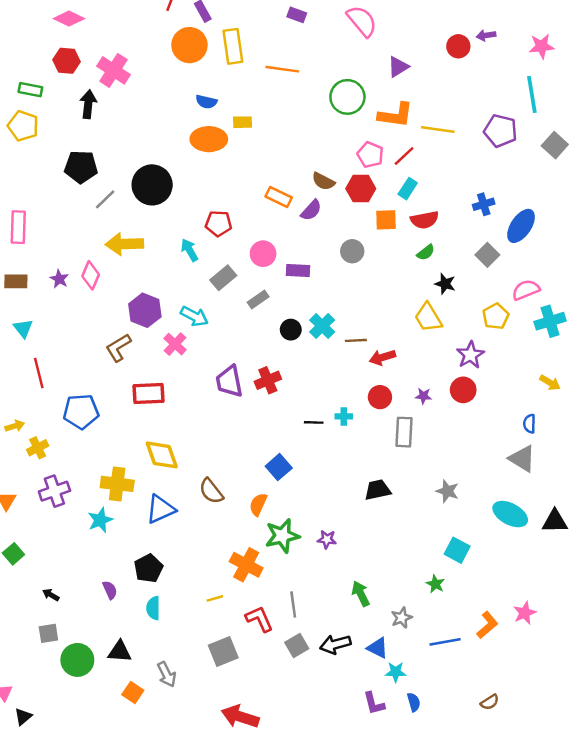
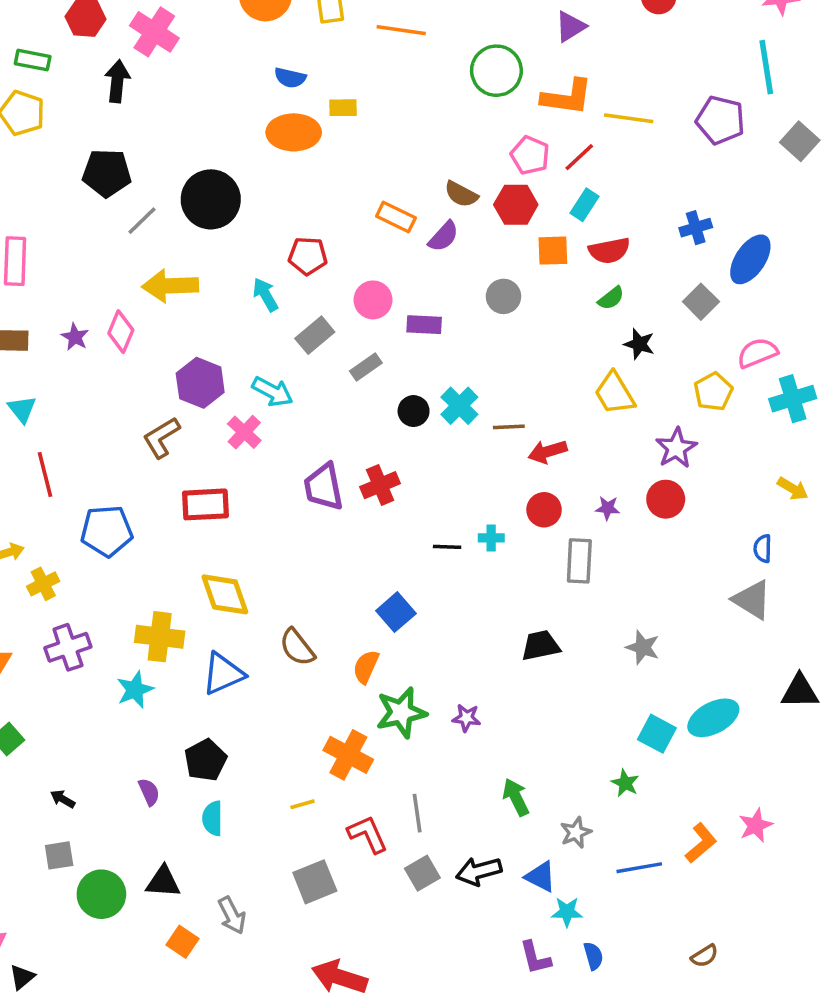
cyan ellipse: (510, 514) -> (713, 718), moved, turned -56

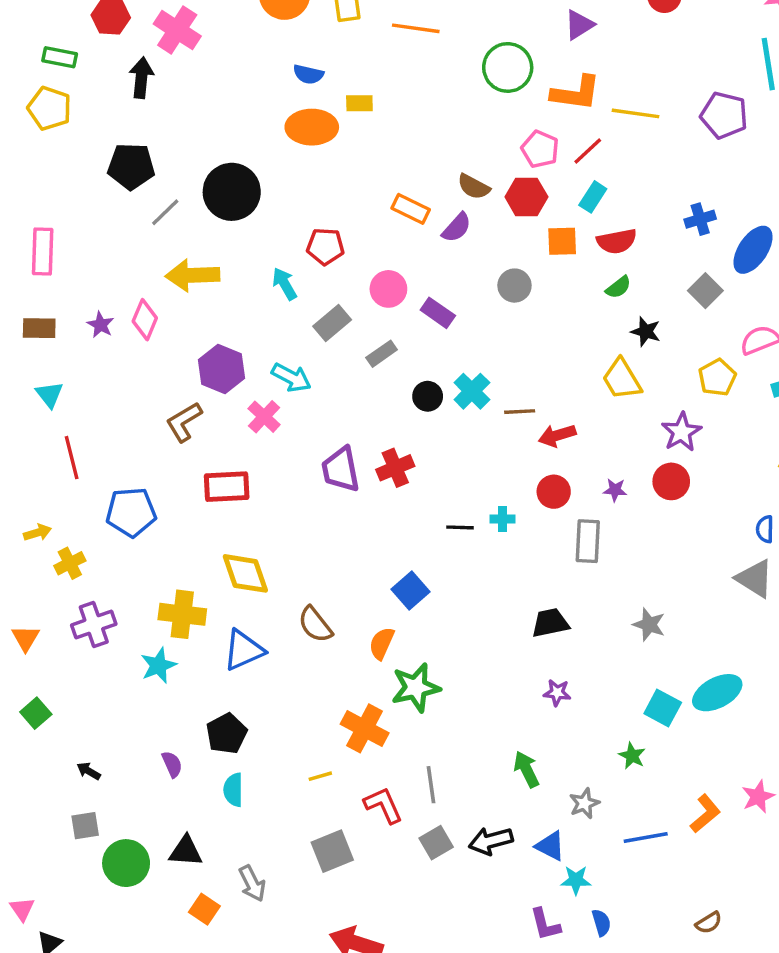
purple rectangle: (424, 325) -> (438, 313), turned 32
purple star: (466, 718) -> (557, 693), moved

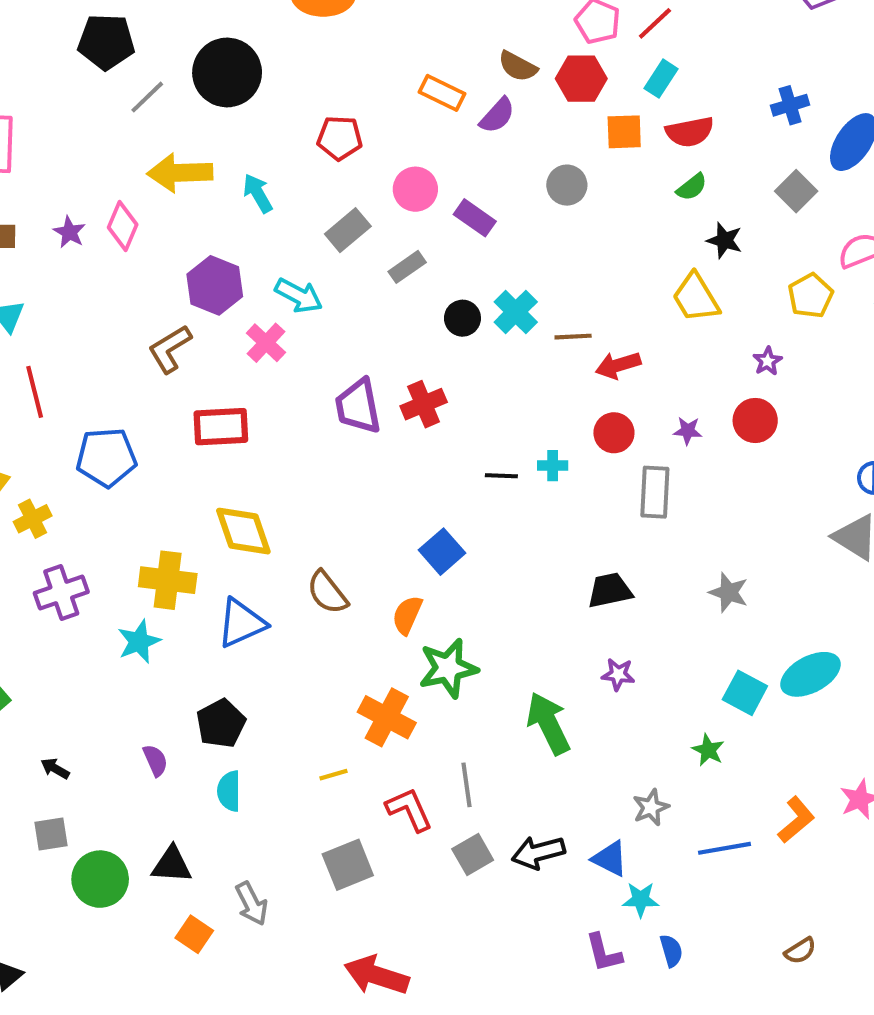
cyan arrow: (285, 284) -> (258, 193), moved
purple star: (681, 432) -> (767, 361), size x0.6
green arrow: (526, 769) -> (548, 723), moved, size x1.4

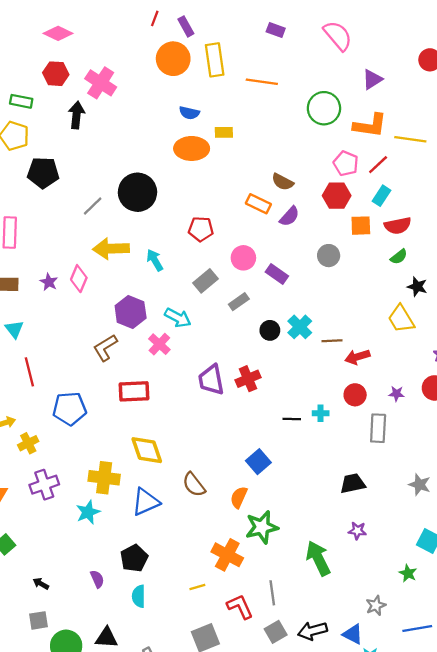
black pentagon: (106, 42) -> (43, 173), moved
brown semicircle: (518, 66) -> (283, 182), moved

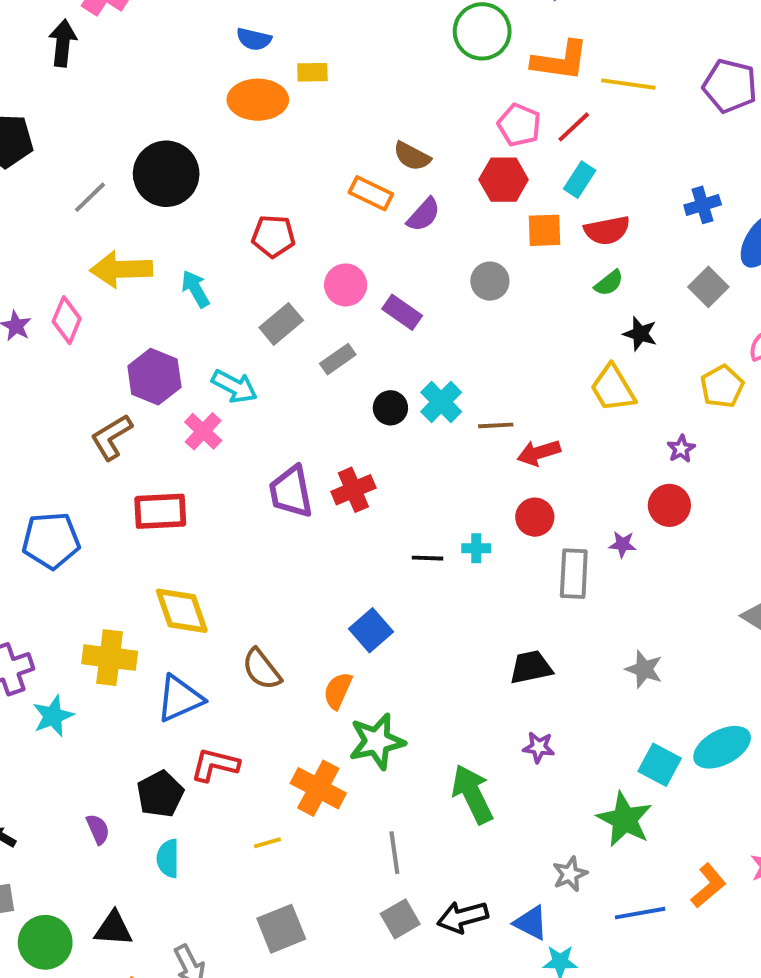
purple star: (396, 394) -> (623, 544), moved
cyan star: (88, 512) -> (53, 716), moved
green star: (408, 573) -> (625, 819), size x1.8
red L-shape: (240, 607) -> (215, 765), moved, turned -52

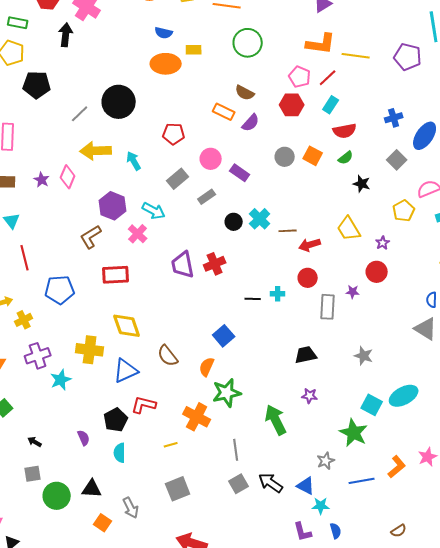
green circle: (482, 31) -> (248, 43), moved
orange square: (545, 230) -> (313, 156), moved, turned 30
yellow trapezoid: (613, 388) -> (349, 229), moved
black arrow: (463, 917) -> (271, 483), turned 50

